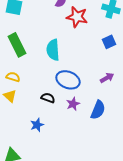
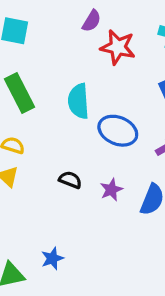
blue ellipse: (68, 80) -> (118, 131), moved
blue star: (37, 125) -> (52, 258), moved

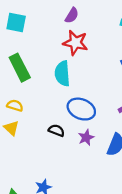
red star: (118, 47) -> (75, 43), moved
blue ellipse: (118, 131) -> (81, 109), moved

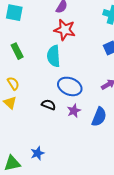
green rectangle: (20, 68) -> (17, 51), size x0.7
yellow semicircle: (15, 106) -> (13, 83), turned 40

